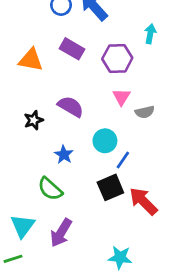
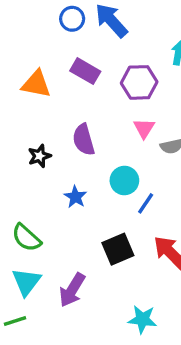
purple semicircle: (71, 106) -> (84, 140), turned -136
black square: (110, 187) -> (118, 249), moved
green semicircle: (50, 189) -> (26, 238), moved

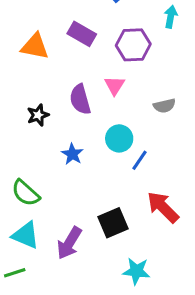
pink triangle: (144, 128) -> (115, 85), moved
black square: (118, 249) -> (113, 223), moved
cyan triangle: (26, 282) -> (26, 235), turned -44

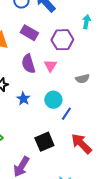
purple semicircle: (80, 99) -> (28, 64), moved
blue star: (72, 154) -> (23, 99), moved
black square: (113, 223) -> (44, 142), moved

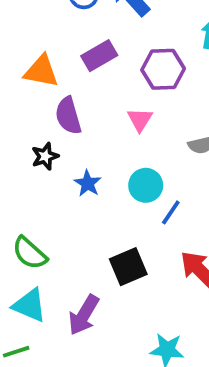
purple rectangle: (29, 33) -> (99, 56), turned -60
purple semicircle: (28, 64) -> (68, 116), moved

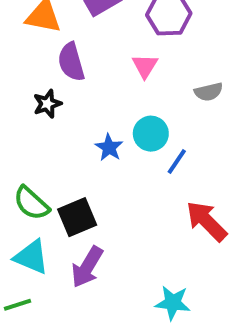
blue star: (88, 183) -> (109, 148), moved
black square: (128, 267) -> (77, 217), moved

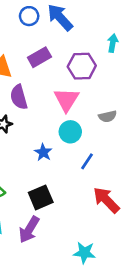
pink triangle: (145, 66) -> (66, 100), size x1.5
cyan circle: (151, 134) -> (70, 132), moved
black square: (77, 217) -> (41, 197), moved

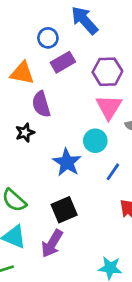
blue circle: (29, 16) -> (48, 38), moved
pink triangle: (66, 100) -> (109, 107), moved
blue star: (43, 152) -> (67, 162), size x1.5

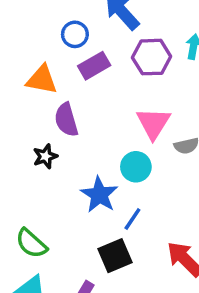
purple hexagon: (107, 72) -> (152, 57), moved
blue line: (113, 172) -> (132, 219), moved
black square: (64, 210) -> (115, 256), moved

